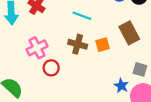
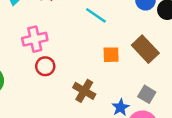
brown rectangle: (129, 33) -> (145, 49), turned -30
brown cross: (78, 44) -> (84, 91), moved

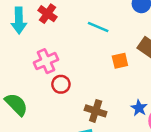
brown cross: (84, 91) -> (96, 111), moved

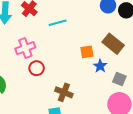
cyan line: (98, 27) -> (58, 23), moved, turned -42
blue star: (139, 108) -> (100, 66), moved

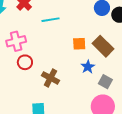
orange square: (87, 52) -> (79, 44), moved
brown cross: (64, 92) -> (50, 78), moved

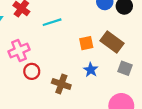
blue star: (88, 67) -> (91, 70), moved
gray square: (105, 82) -> (125, 68), moved

